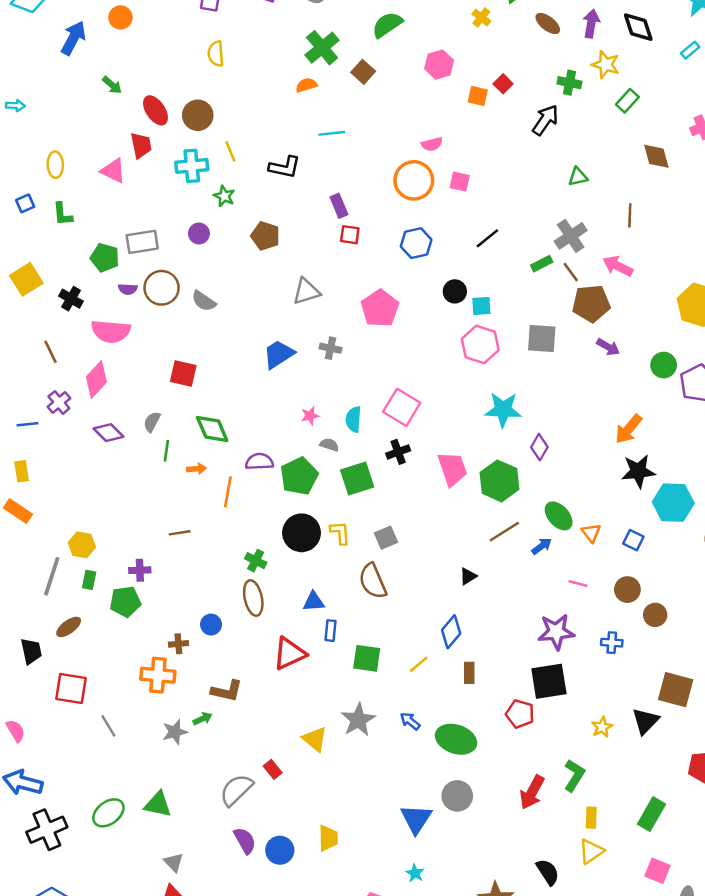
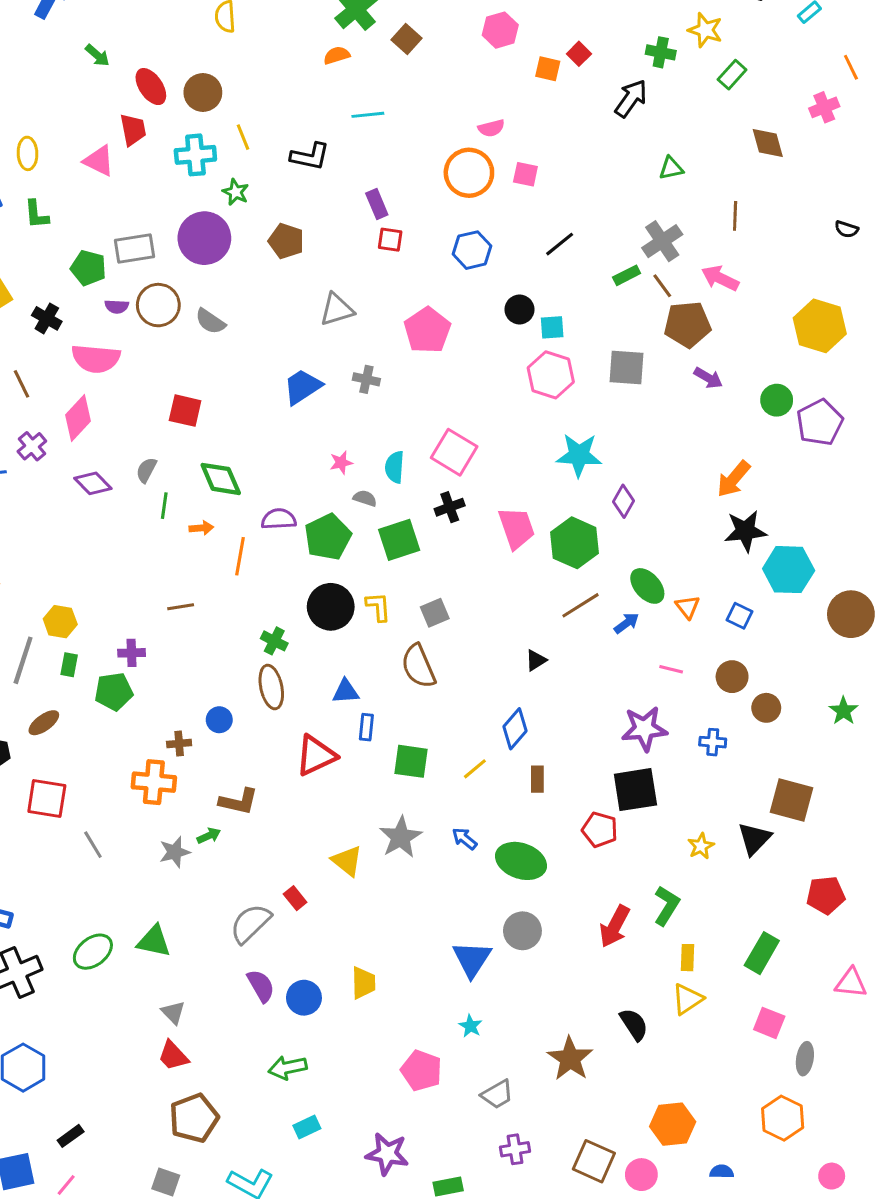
purple circle: (199, 233) -> (204, 238), size x2.0

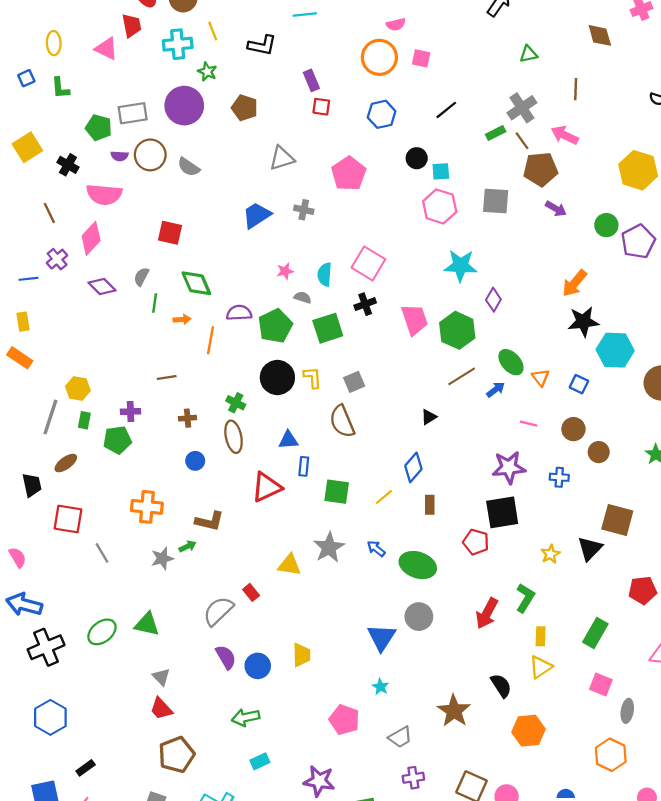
brown cross: (179, 744) -> (188, 418), moved
yellow triangle: (347, 861) -> (289, 565), turned -30
orange hexagon: (673, 1124) -> (529, 731), moved

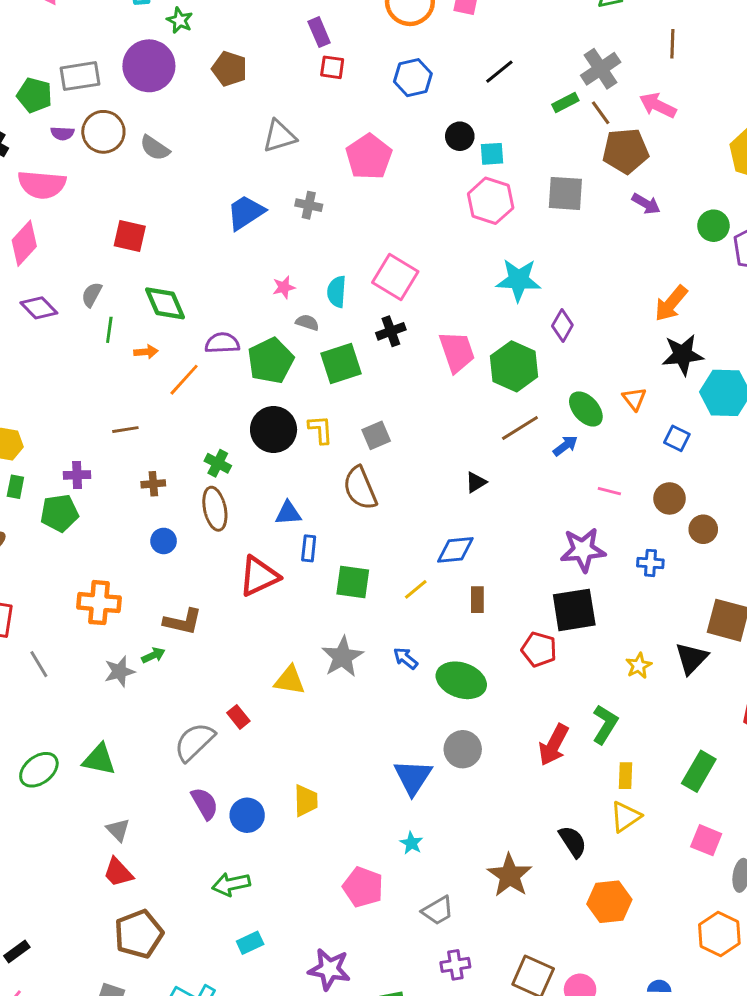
orange line: (211, 340) -> (184, 380), turned 32
orange triangle: (541, 378) -> (634, 399), moved
blue diamond: (413, 467) -> (455, 550), turned 44

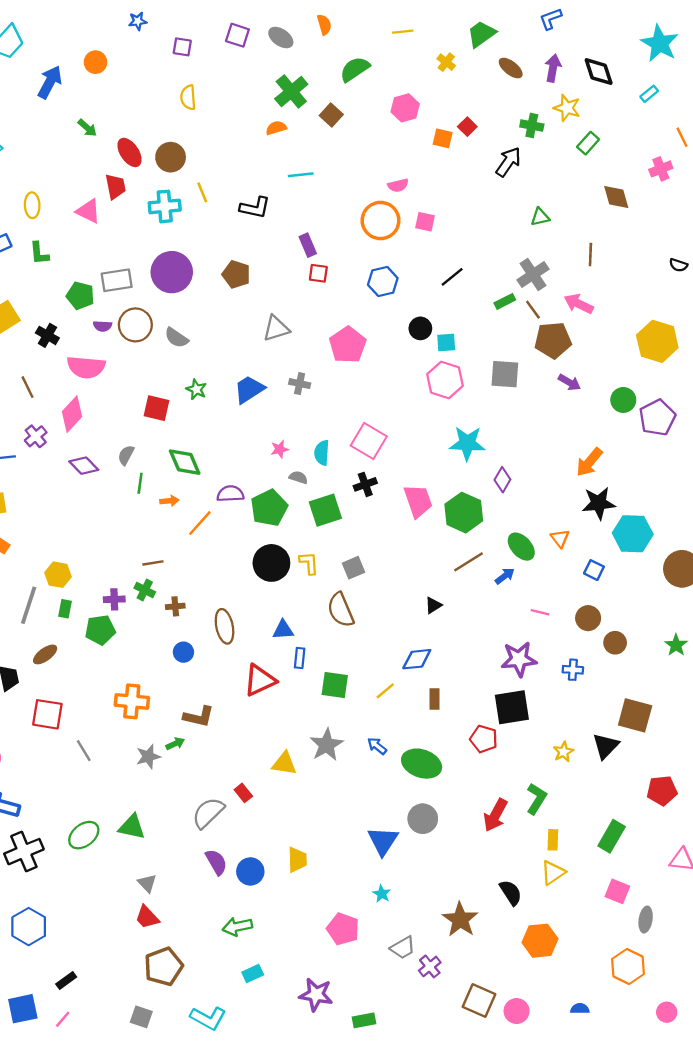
green star: (180, 20) -> (196, 389), moved
green cross: (218, 463) -> (145, 590), moved
purple cross: (455, 965) -> (430, 966), moved, turned -30

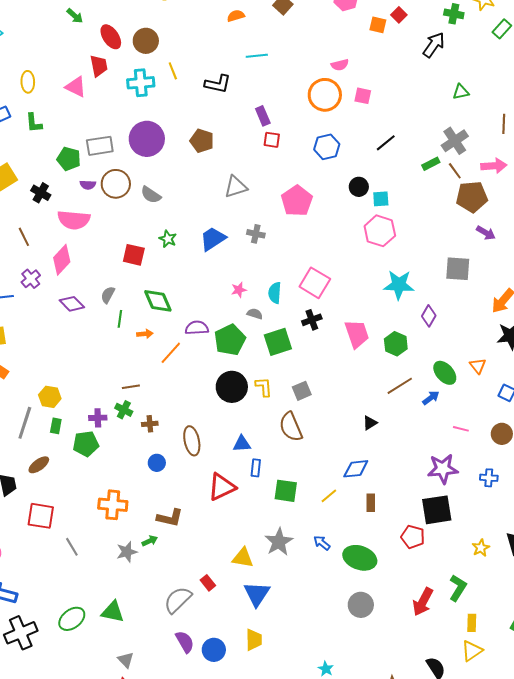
pink arrow: (579, 304) -> (494, 166), turned 150
gray square: (505, 374) -> (458, 269), moved
green hexagon: (464, 513) -> (396, 344), size x0.7
blue triangle: (383, 841) -> (257, 594), moved

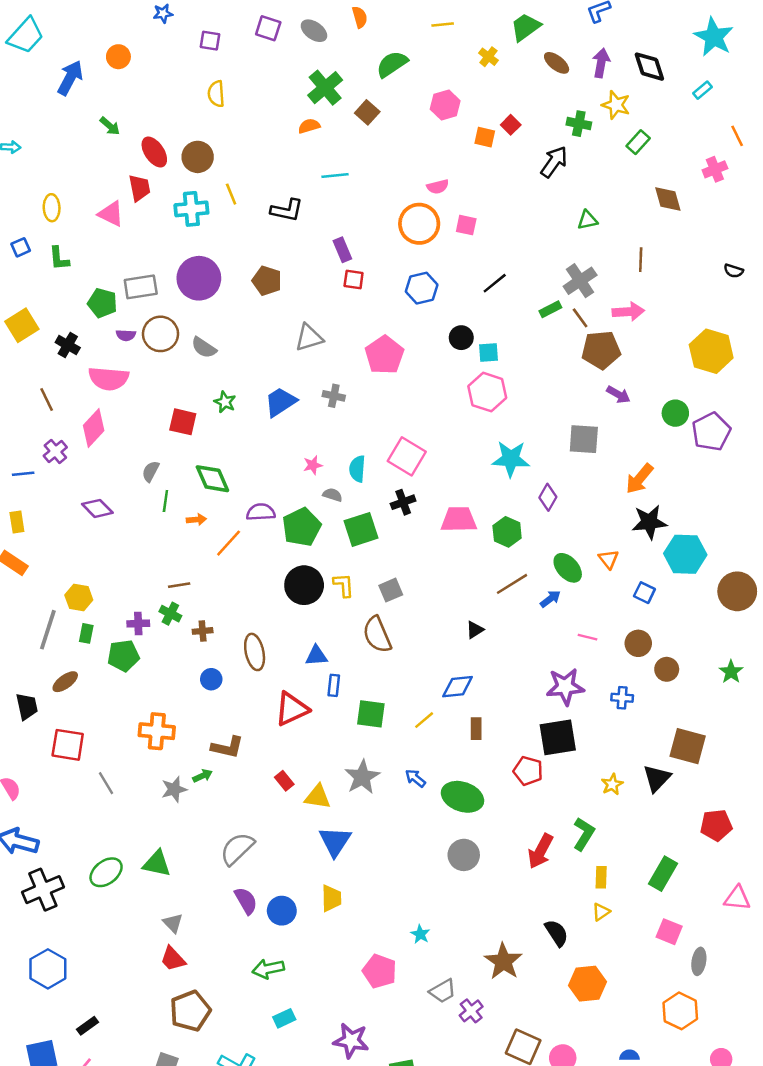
purple diamond: (72, 304) -> (97, 508), moved
pink trapezoid: (357, 334) -> (459, 520), turned -72
red rectangle: (208, 583) -> (284, 781), moved
yellow triangle: (472, 651) -> (601, 912), size x0.7

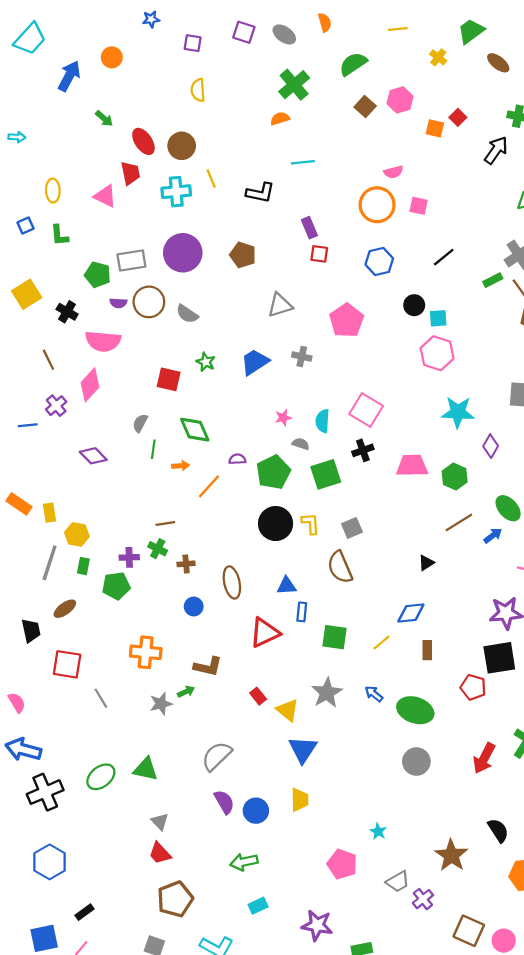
brown square: (367, 112) -> (365, 106), moved
purple semicircle: (261, 512) -> (237, 459), size x0.7
yellow rectangle: (17, 522) -> (50, 513), moved
yellow triangle: (318, 797) -> (288, 710), turned 30

